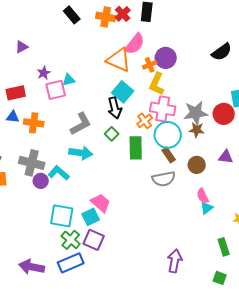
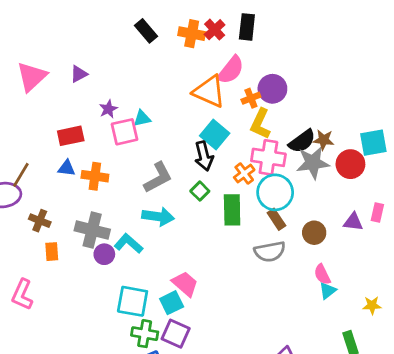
black semicircle: (222, 52) -> (302, 141), moved
brown star: (197, 130) -> (324, 140), moved
green cross: (71, 240) -> (145, 334), turned -30

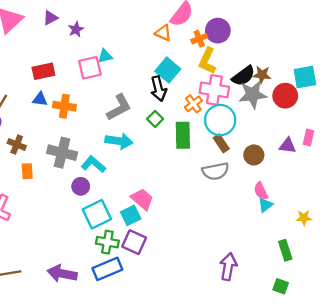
orange triangle: (209, 91) -> (163, 33), size x0.6
purple star: (108, 109) -> (76, 29), moved
purple circle: (104, 254) -> (81, 186), moved
cyan square: (133, 301) -> (97, 214), turned -36

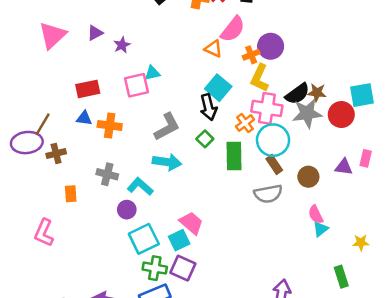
brown cross: (17, 144) -> (56, 154), moved, turned -36
gray cross: (62, 153) -> (107, 174), size x0.7

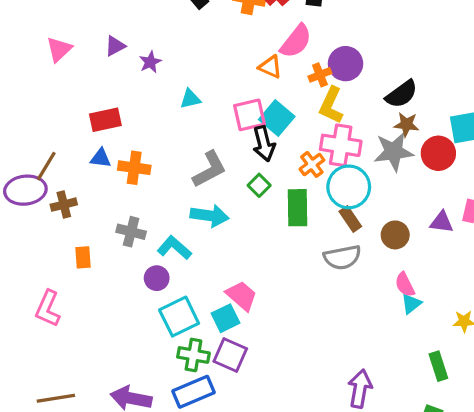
pink triangle: (52, 35) -> (59, 49), size x0.7
pink square: (137, 85) -> (249, 115), moved
black semicircle: (297, 94) -> (402, 94), moved

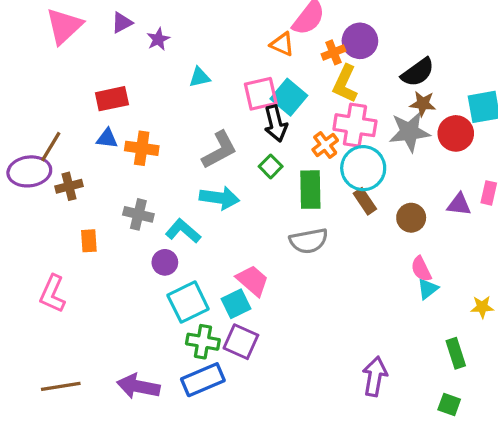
pink triangle: (59, 49) -> (64, 26), size x1.4
gray semicircle: (342, 257) -> (309, 241), moved

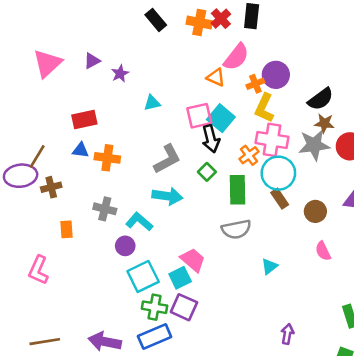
cyan triangle: (428, 289) -> (269, 266), moved
purple arrow: (375, 376) -> (287, 334), size x0.7

